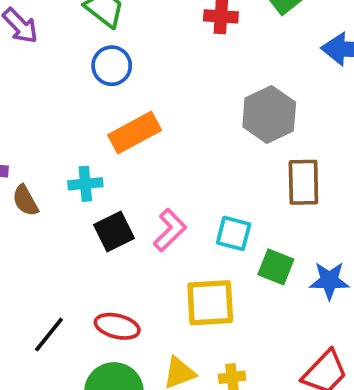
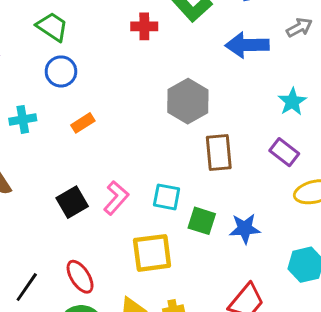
orange rectangle: (135, 133) -> (83, 123), size x0.6
cyan cross: (85, 184) -> (23, 119), moved
red ellipse: (117, 326) -> (80, 277), turned 48

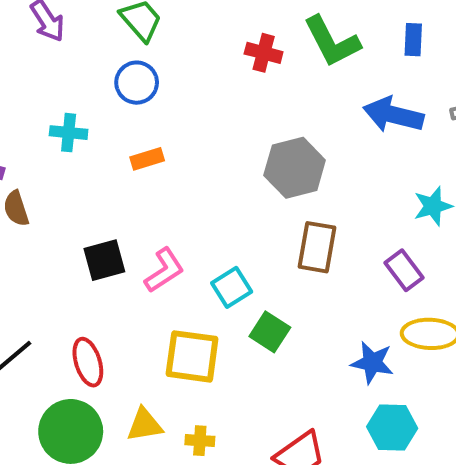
cyan square: (167, 197) -> (232, 287), turned 32
blue star: (245, 229) -> (372, 363), moved

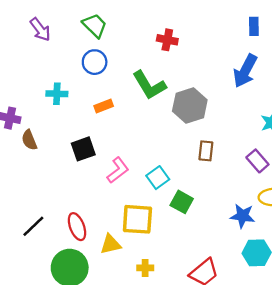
green L-shape: (332, 41) -> (149, 85), moved
blue arrow: (393, 115) -> (245, 71), turned -72
brown rectangle: (317, 247) -> (206, 151), size x0.7
black square: (104, 260) -> (83, 149), moved
yellow triangle: (145, 425) -> (111, 244), moved

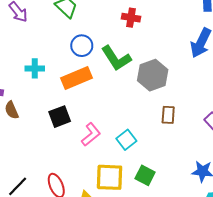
blue circle: (95, 62) -> (82, 46), moved
orange rectangle: (104, 106) -> (76, 78), size x1.8
green square: (182, 202) -> (145, 175), moved

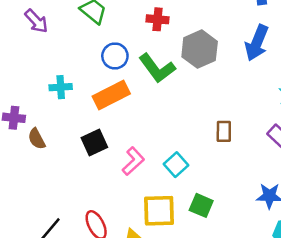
red cross: (131, 18) -> (158, 19), moved
gray hexagon: (153, 75) -> (200, 49), moved

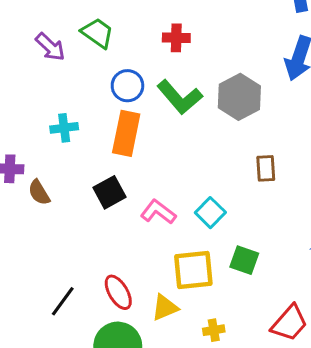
purple arrow: (36, 21) -> (50, 47), moved
gray hexagon: (200, 49) -> (239, 97), moved
orange rectangle: (111, 95) -> (126, 133), turned -48
pink L-shape: (133, 161) -> (158, 212), turned -96

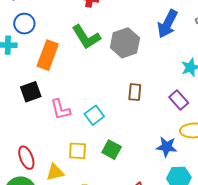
blue circle: (127, 86) -> (24, 24), moved
pink L-shape: (158, 212) -> (60, 109), turned -150
yellow square: (193, 270) -> (78, 151), size x0.7

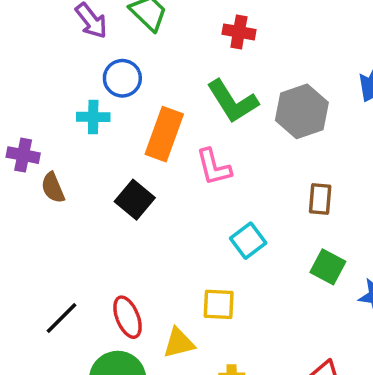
black square: (31, 92) -> (135, 200), turned -30
pink L-shape: (60, 109) -> (214, 167), moved
green square: (112, 150) -> (328, 267), moved

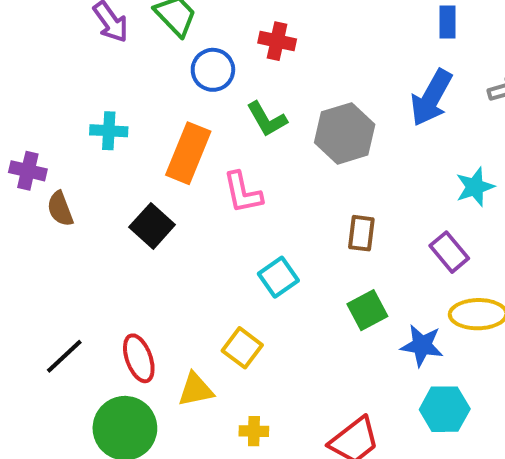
blue circle: (122, 78) -> (213, 70), moved
green L-shape: (233, 101) -> (267, 119), size x0.7
green square: (328, 267) -> (367, 310), turned 32
yellow square: (219, 304) -> (242, 348), turned 32

